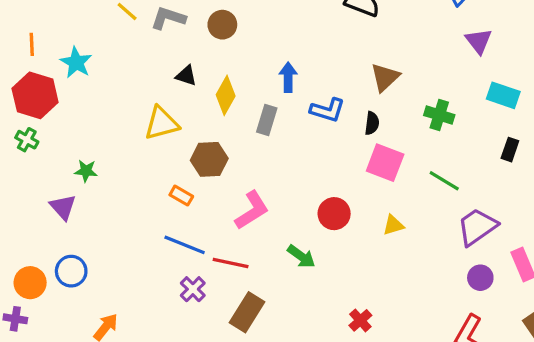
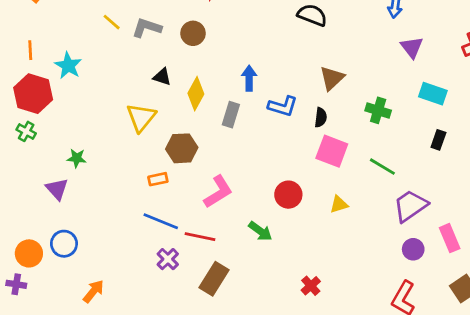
yellow triangle: (162, 123) -> (141, 117), turned -36
orange rectangle: (181, 196) -> (158, 179), turned -42

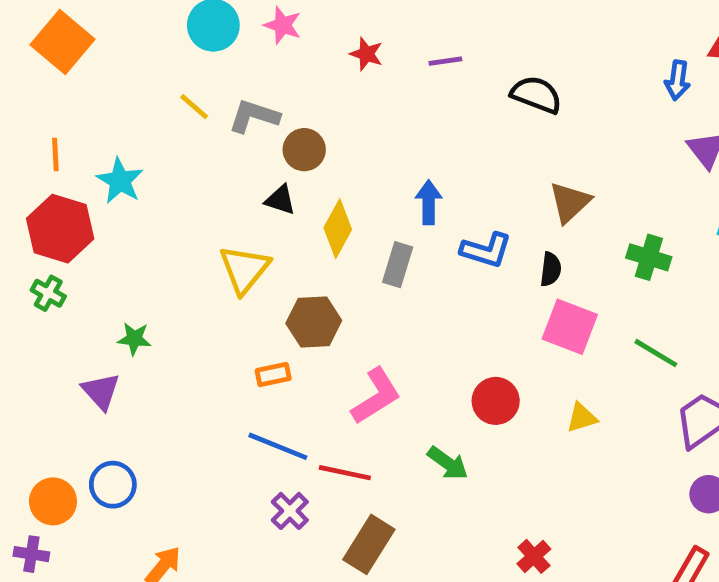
brown circle: (193, 33) -> (304, 150), moved

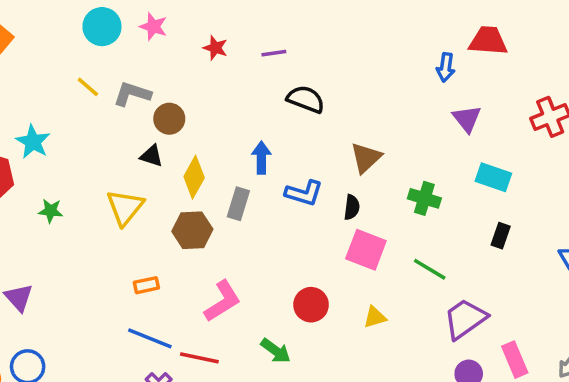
black semicircle: (536, 95) -> (306, 99), moved
brown hexagon: (314, 322) -> (192, 230), moved
green star: (134, 339) -> (51, 211), moved

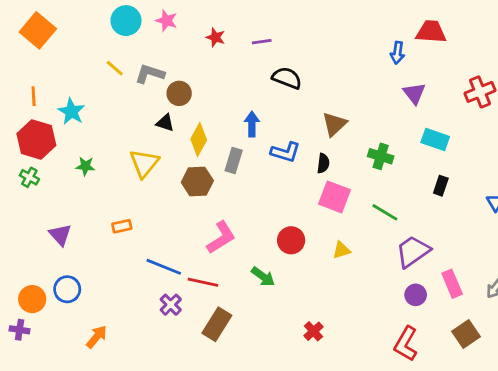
orange rectangle: (146, 285) -> (122, 226), moved

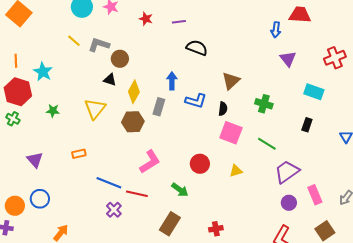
cyan rectangle: (435, 140) -> (314, 92), moved
brown rectangle: (217, 324) -> (170, 224), moved
red cross: (313, 331) -> (216, 229), turned 32

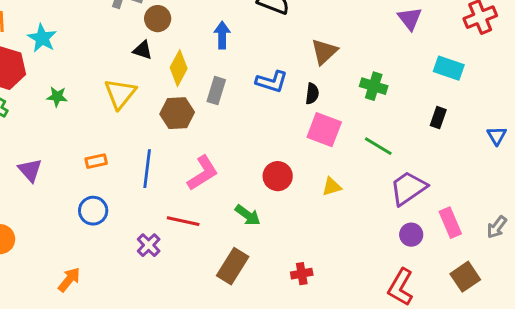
blue arrow: (172, 81) -> (222, 35), moved
blue line: (109, 183) -> (147, 169), moved, turned 75
blue circle: (40, 199) -> (93, 211), moved

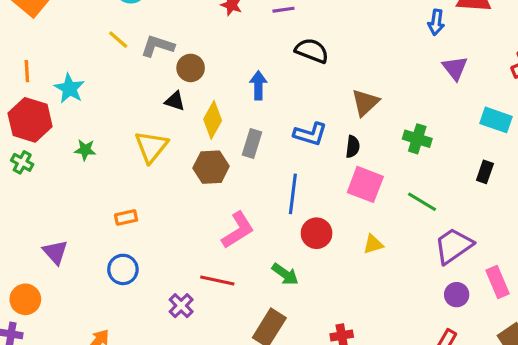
blue line: (147, 169) -> (293, 194), moved
purple triangle: (30, 170) -> (55, 252), moved

